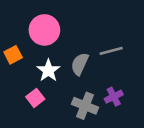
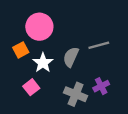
orange square: (13, 55) -> (21, 50), moved

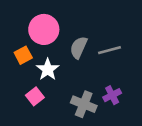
gray semicircle: (71, 57) -> (79, 47), moved

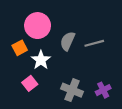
purple cross: (112, 95) -> (103, 90), moved

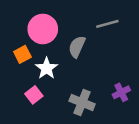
gray line: (94, 43) -> (107, 24), moved
purple cross: (103, 90) -> (121, 92), moved

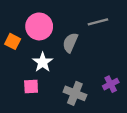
orange square: (22, 54) -> (13, 41), moved, turned -35
pink square: (34, 95) -> (31, 86), turned 35

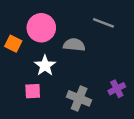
gray line: (98, 22) -> (103, 23), turned 36
gray semicircle: (70, 43) -> (74, 45), turned 72

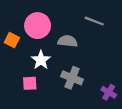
purple cross: (117, 89) -> (109, 92), moved, turned -32
gray cross: (79, 98) -> (72, 78), moved

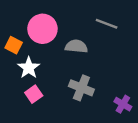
white star: (41, 60) -> (29, 68), moved
pink square: (30, 83) -> (34, 94), turned -32

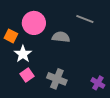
gray cross: (81, 88) -> (57, 79), moved

